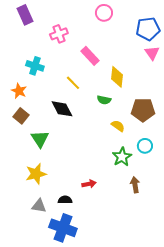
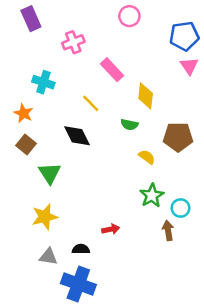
cyan circle: (145, 146) -> (180, 208), moved

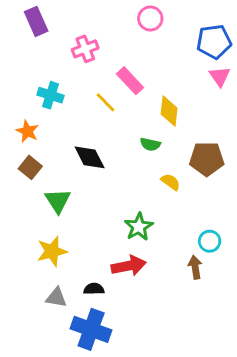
yellow line: (91, 103) -> (105, 102), moved
green star: (152, 196) -> (139, 227), moved
red arrow: (111, 229) -> (129, 266), size x1.6

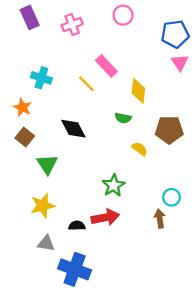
pink cross: (85, 49) -> (72, 25), moved
black semicircle: (94, 289) -> (77, 226), moved

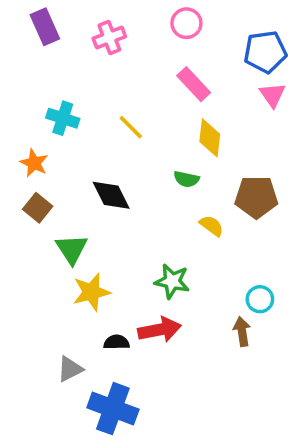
pink rectangle: (106, 66) -> (194, 84), moved
green star: (114, 185) -> (172, 281), turned -30
yellow star: (43, 206) -> (91, 292), moved
gray triangle: (46, 243) -> (70, 369), turned -36

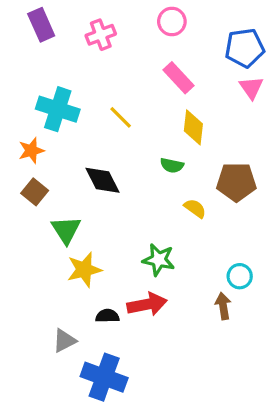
cyan cross: (63, 118) -> (58, 109), size x1.4
orange star: (34, 163) -> (31, 151), turned 30

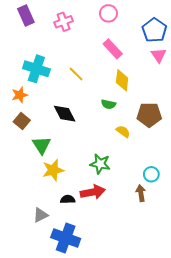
blue pentagon: (245, 48) -> (154, 30), turned -30

